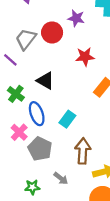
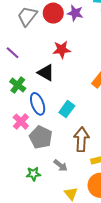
red circle: (52, 32) -> (53, 13), moved
gray trapezoid: (26, 39) -> (27, 16), moved
red star: (85, 57) -> (62, 50), moved

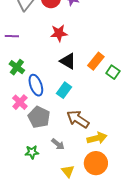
purple line: (13, 53) -> (12, 36), turned -40
black triangle: (46, 73) -> (68, 61), moved
brown arrow: (81, 139) -> (78, 119), turned -60

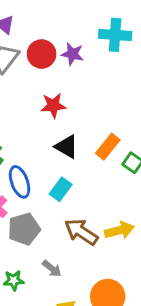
gray pentagon: (39, 117) -> (24, 229), turned 30
yellow arrow: (97, 138) -> (119, 230), moved

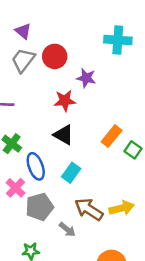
purple star: (72, 54) -> (86, 78), moved
black triangle: (67, 147) -> (64, 135), moved
gray arrow: (52, 269) -> (67, 230), moved

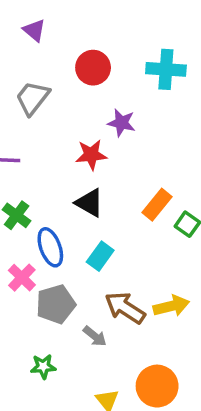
purple triangle: (23, 31) -> (34, 30), moved
red circle: (55, 56) -> (93, 68), moved

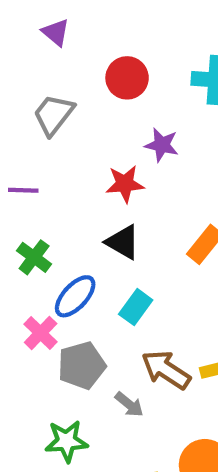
blue ellipse: (50, 247) -> (75, 296), turned 63
green star: (43, 366) -> (66, 441), size x1.4

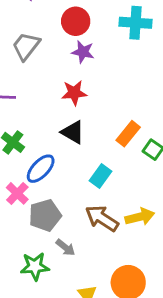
purple star: (162, 145) -> (83, 52), moved
cyan rectangle: (136, 307) -> (100, 176), moved
gray arrow: (129, 404) -> (65, 247), moved

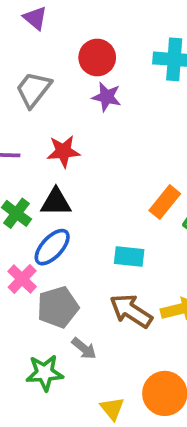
red star: (74, 93) -> (63, 151), moved
black triangle: (73, 132) -> (56, 202), moved, turned -30
cyan rectangle: (100, 176) -> (129, 256), turned 60

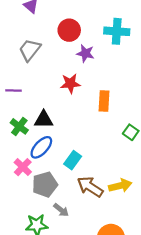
purple star: (107, 97) -> (85, 53), moved
red star: (63, 151) -> (70, 84), moved
orange rectangle: (165, 202) -> (104, 101), moved, turned -36
cyan rectangle: (129, 256) -> (73, 160), moved, turned -60

